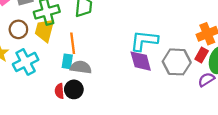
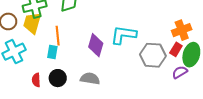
purple diamond: (141, 61) -> (96, 45), moved, turned 30
gray semicircle: (81, 67) -> (90, 79), moved
red semicircle: (59, 91) -> (36, 80), moved

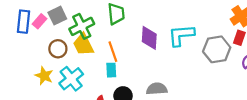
yellow trapezoid: (32, 23) -> (83, 44), turned -30
purple diamond: (96, 45) -> (149, 38), moved

